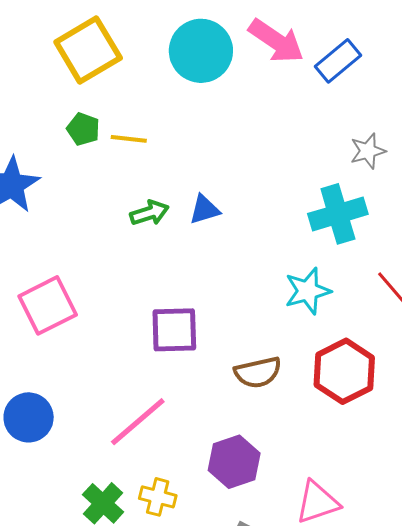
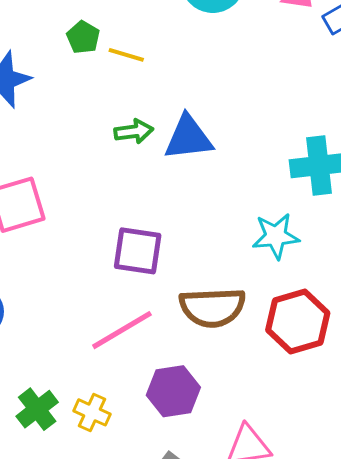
blue triangle: (204, 209) -> (188, 138), size x1.6
brown semicircle: (258, 372) -> (212, 307), size x1.4
pink line: (138, 422) -> (122, 330), moved

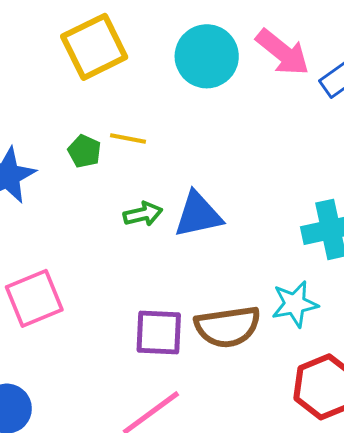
green pentagon: (83, 37) -> (84, 151), moved
brown semicircle: (212, 307) -> (228, 327), moved

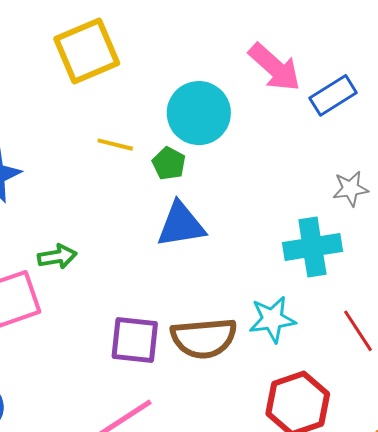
cyan circle: (207, 56) -> (199, 113), moved
green pentagon: (84, 151) -> (169, 164), moved
green arrow: (143, 214) -> (57, 257), moved

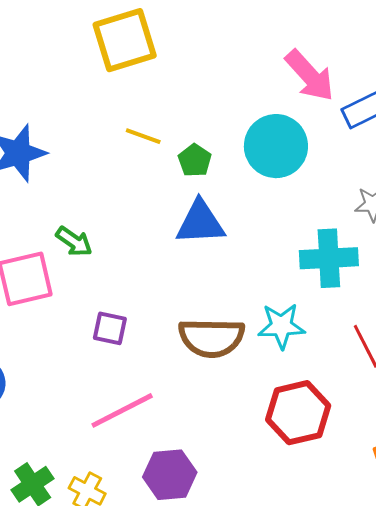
cyan circle: (199, 113) -> (276, 146), moved
green arrow: (57, 257) -> (74, 241), turned 39
purple square: (135, 340) -> (110, 328), moved, size x0.7

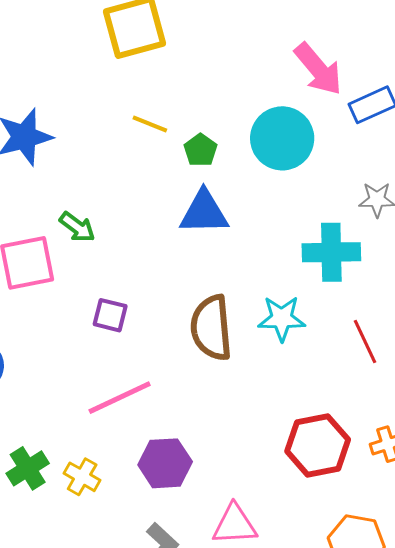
brown semicircle: (211, 338) -> (211, 328), turned 82
red hexagon: (298, 413) -> (318, 445), moved

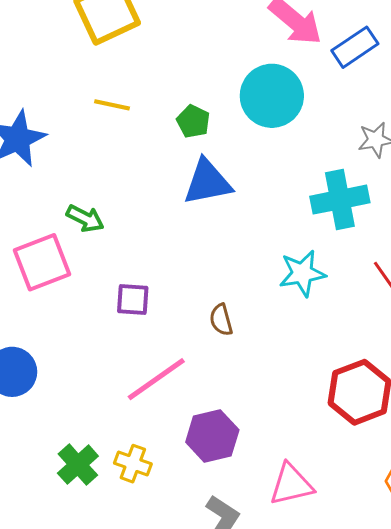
yellow line: (150, 124) -> (112, 105), moved
brown semicircle: (211, 328) -> (221, 320), moved, size x0.5

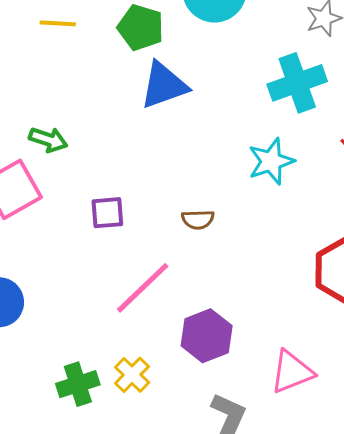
green pentagon: (193, 121) -> (141, 27), size x1.4
brown semicircle: (221, 320) -> (198, 220), turned -68
yellow cross: (133, 464) -> (132, 375), turned 33
green cross: (78, 465) -> (78, 384), turned 33

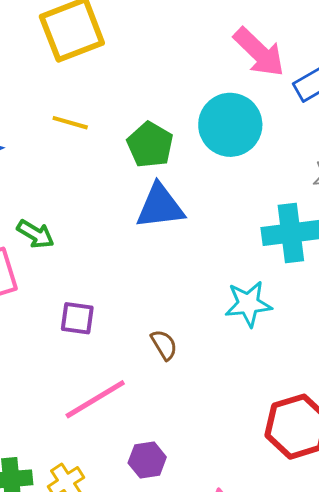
brown semicircle: (198, 220) -> (164, 345), turned -132
purple hexagon: (207, 336) -> (147, 460), size x0.7

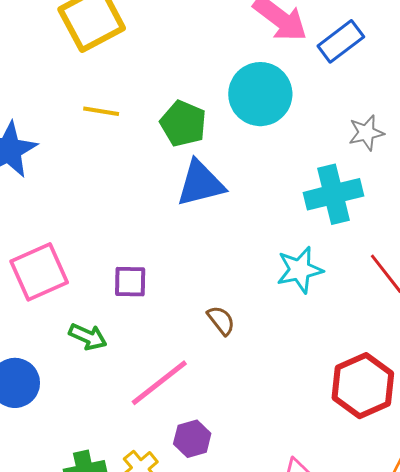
green arrow: (35, 234) -> (88, 337), moved
purple square: (77, 318) -> (130, 282), moved
purple hexagon: (147, 460) -> (192, 439), moved

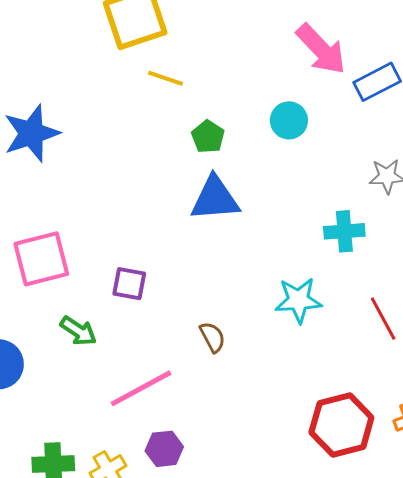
cyan circle: (260, 94) -> (289, 120), size x0.6
yellow line: (101, 111) -> (165, 78), moved
green pentagon: (183, 124) -> (208, 137), size x0.7
cyan cross: (333, 194) -> (344, 231), size x0.7

